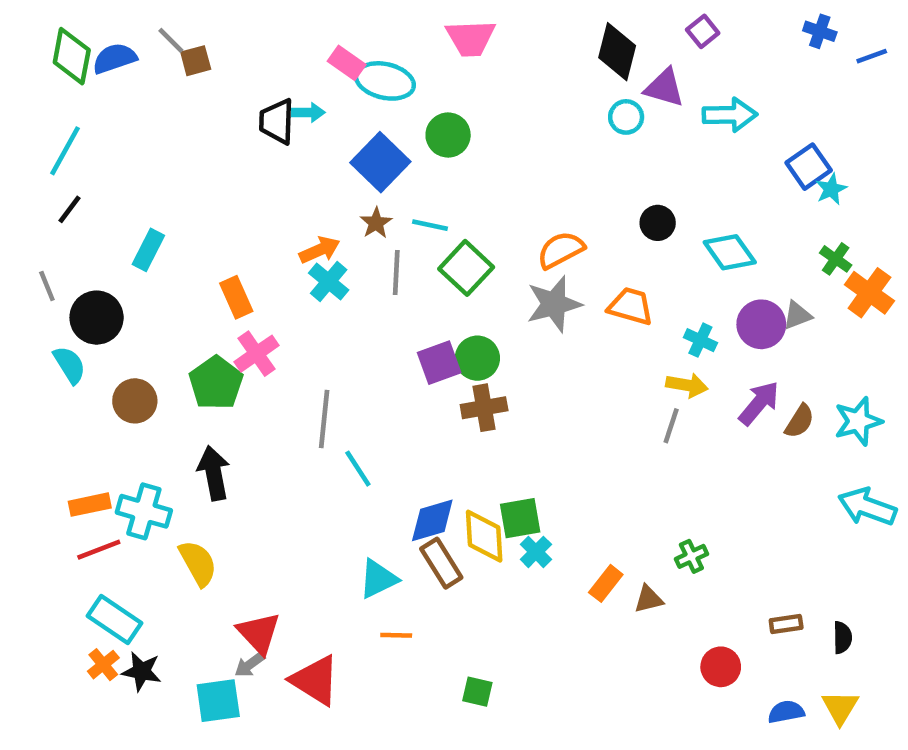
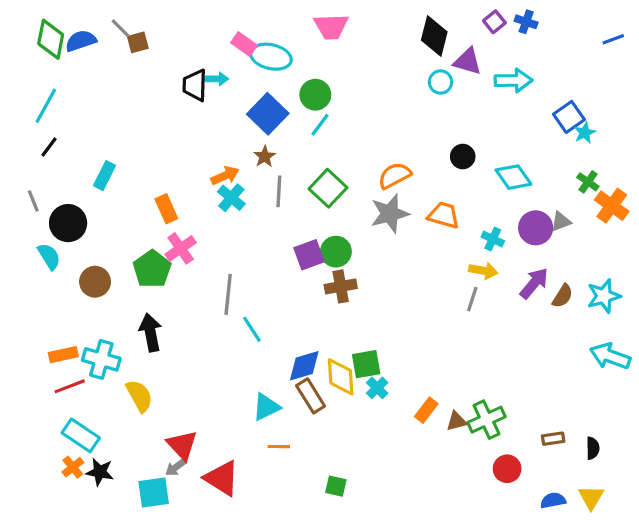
blue cross: (820, 31) -> (526, 22), moved
cyan line: (430, 225) -> (320, 125), moved, turned -65
green cross: (691, 556) -> (486, 420), moved, size x1.6

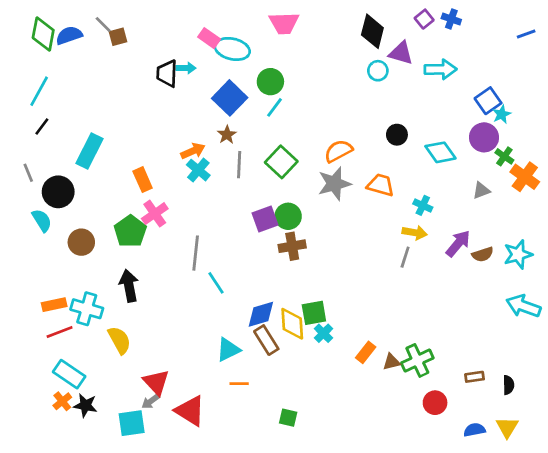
cyan rectangle: (105, 176) -> (89, 151), size x1.4
purple circle: (536, 228) -> (484, 137), moved
brown semicircle: (563, 296) -> (483, 254), turned 40

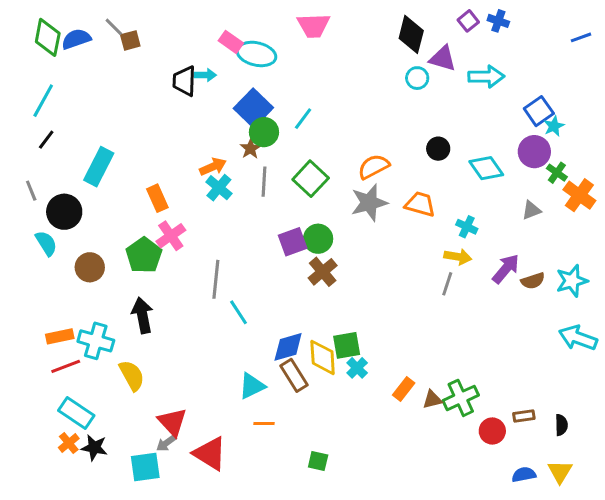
green circle: (270, 82) -> (264, 132), moved
brown cross: (292, 246) -> (323, 272), turned -30
red circle: (435, 403) -> (492, 431), moved

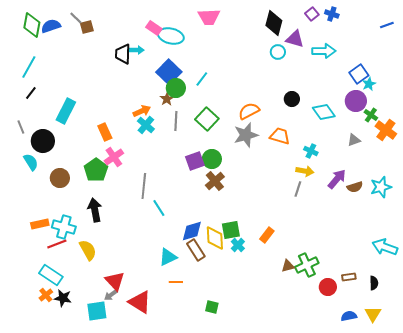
cyan arrow: (578, 338) -> (385, 247), moved
red line: (66, 366) -> (57, 244), moved
orange rectangle: (404, 389) -> (267, 235), moved

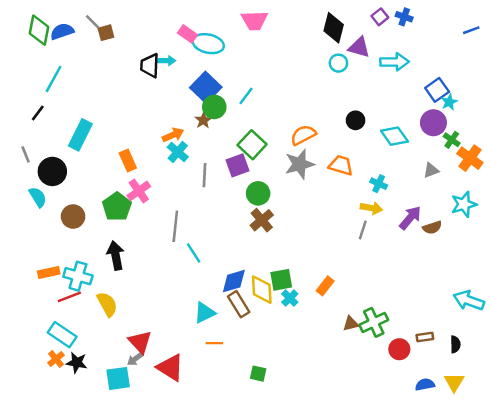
cyan line: (29, 67) -> (54, 79), moved
gray line: (176, 121) -> (205, 175), moved
purple square: (195, 161) -> (237, 165), moved
cyan star: (381, 187) -> (464, 204), moved

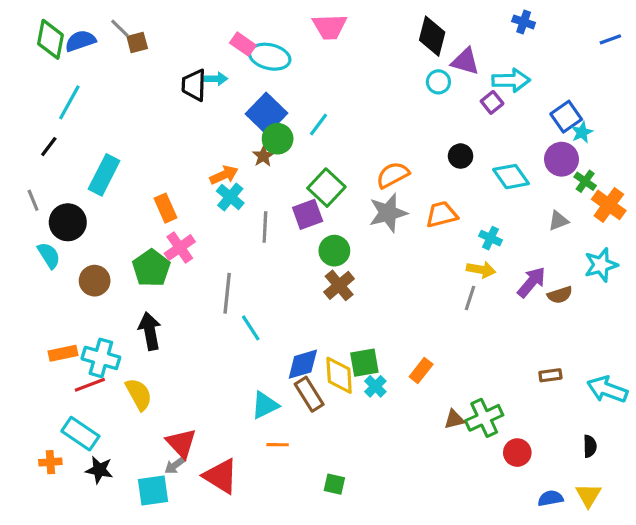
purple square: (380, 17) -> (492, 102), moved
orange trapezoid: (341, 165) -> (442, 214), turned -30
brown rectangle: (425, 337) -> (550, 375), moved
orange cross: (56, 359) -> (50, 462), moved, turned 35

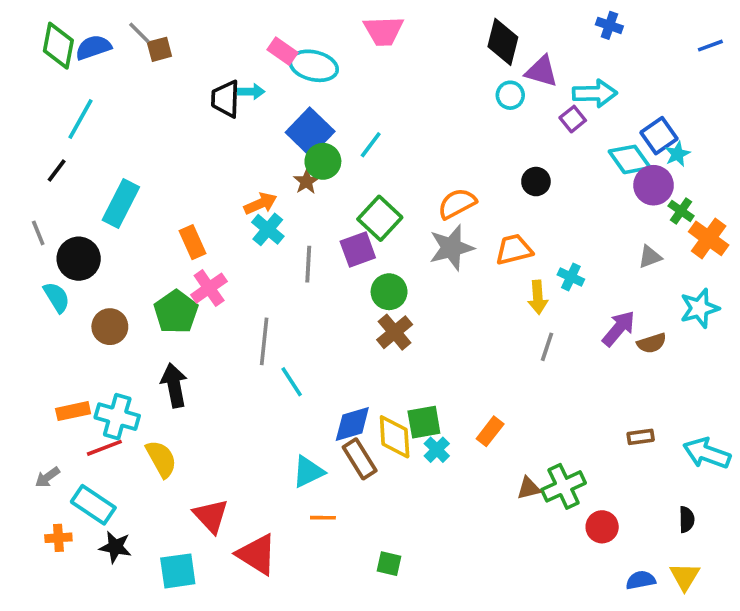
cyan diamond: (511, 177) -> (630, 159), moved
yellow arrow: (481, 270) -> (538, 297), moved, turned 76
gray arrow: (175, 465) -> (47, 477), moved

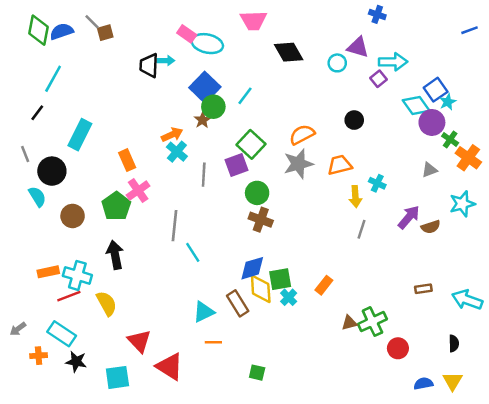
blue cross: (609, 25) -> (377, 14), moved
black diamond: (503, 42) -> (289, 52), moved, turned -44
brown cross: (395, 332) -> (261, 220), turned -30
blue diamond: (352, 424) -> (252, 268), moved
gray arrow: (47, 477) -> (18, 329), moved

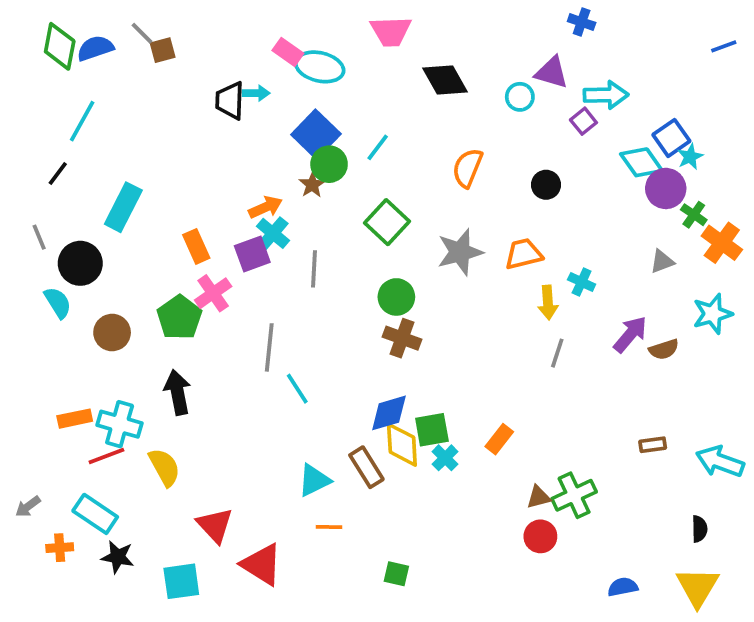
orange semicircle: (302, 135) -> (467, 168), moved, turned -40
purple square: (236, 165) -> (252, 254), moved
red circle: (398, 348) -> (540, 536), moved
yellow triangle: (453, 381) -> (698, 587), size x1.4
blue semicircle: (423, 384) -> (623, 587), moved

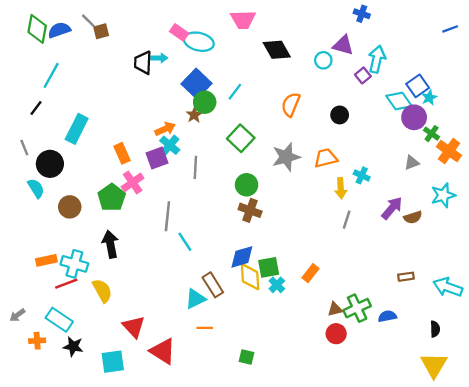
cyan arrow: (606, 95) -> (377, 59), turned -76
brown rectangle: (366, 467) -> (213, 285), moved
blue semicircle: (623, 587) -> (387, 316), moved

